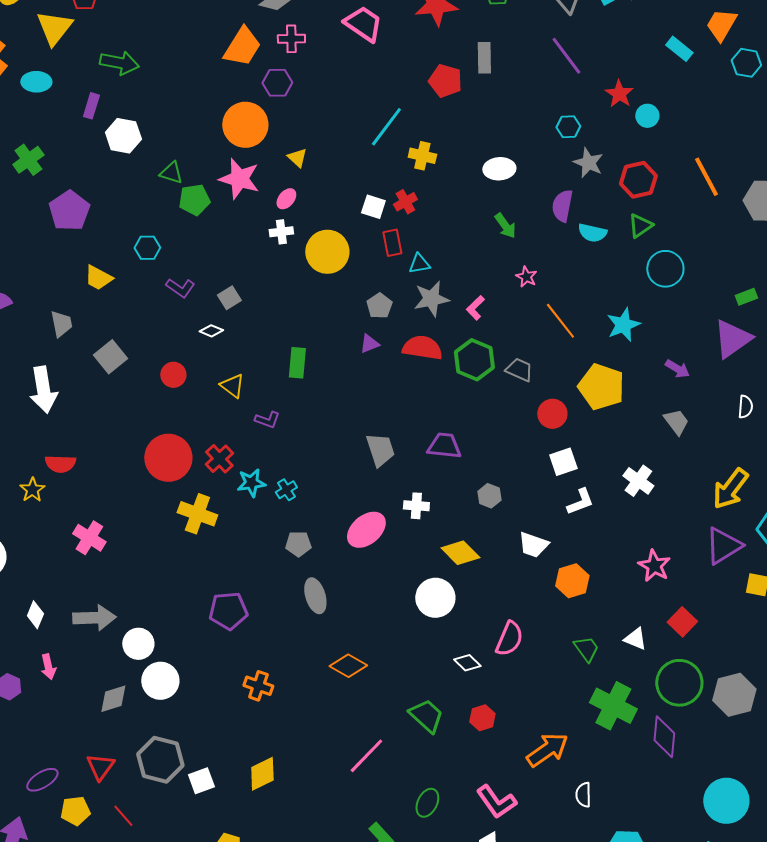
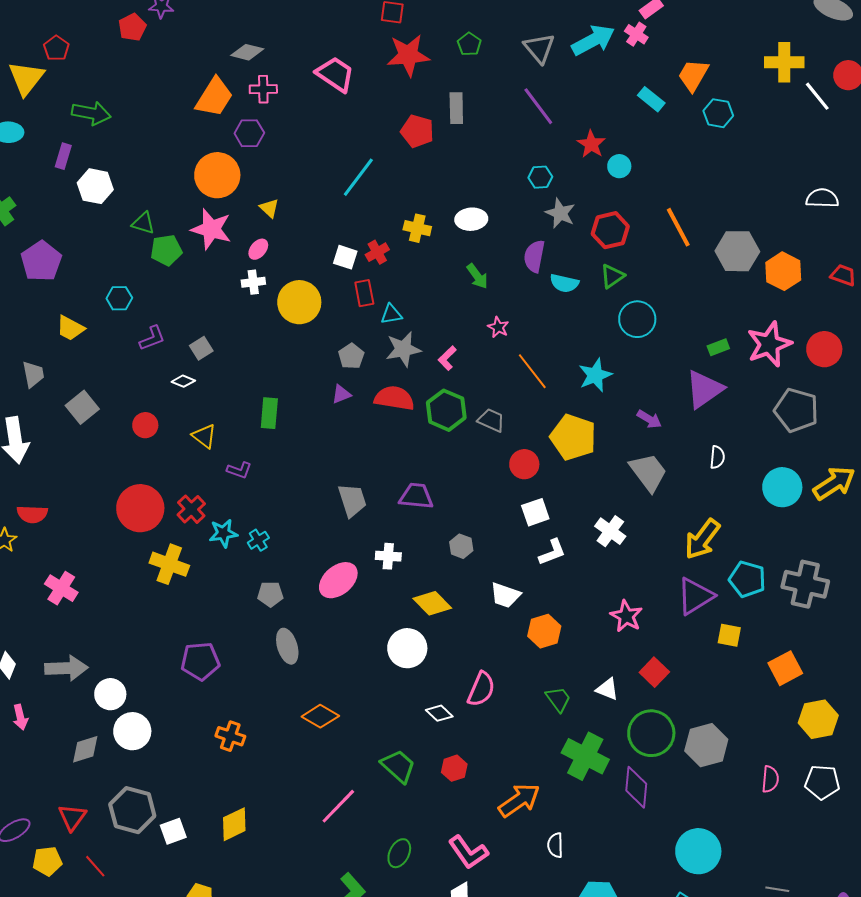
yellow cross: (422, 156) -> (417, 228), moved
purple L-shape: (180, 288) -> (152, 338), turned -56
gray trapezoid: (676, 422) -> (648, 472), size x1.5

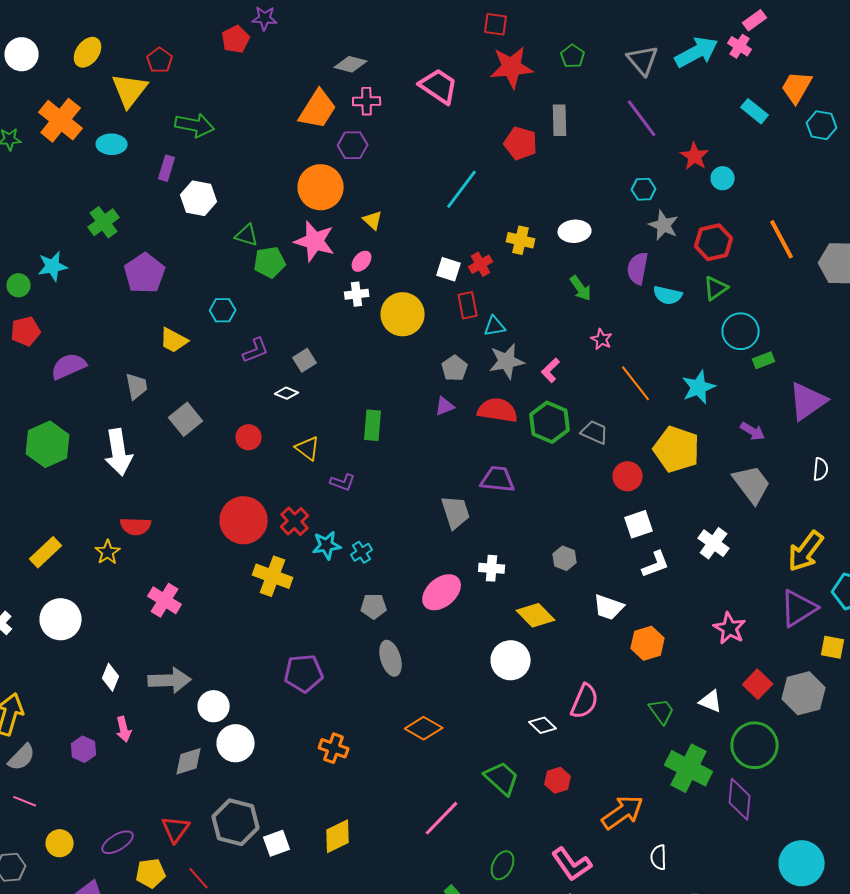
green rectangle: (718, 347) -> (764, 360), moved
purple trapezoid: (416, 496) -> (498, 479), moved
gray hexagon: (706, 745) -> (804, 693), moved

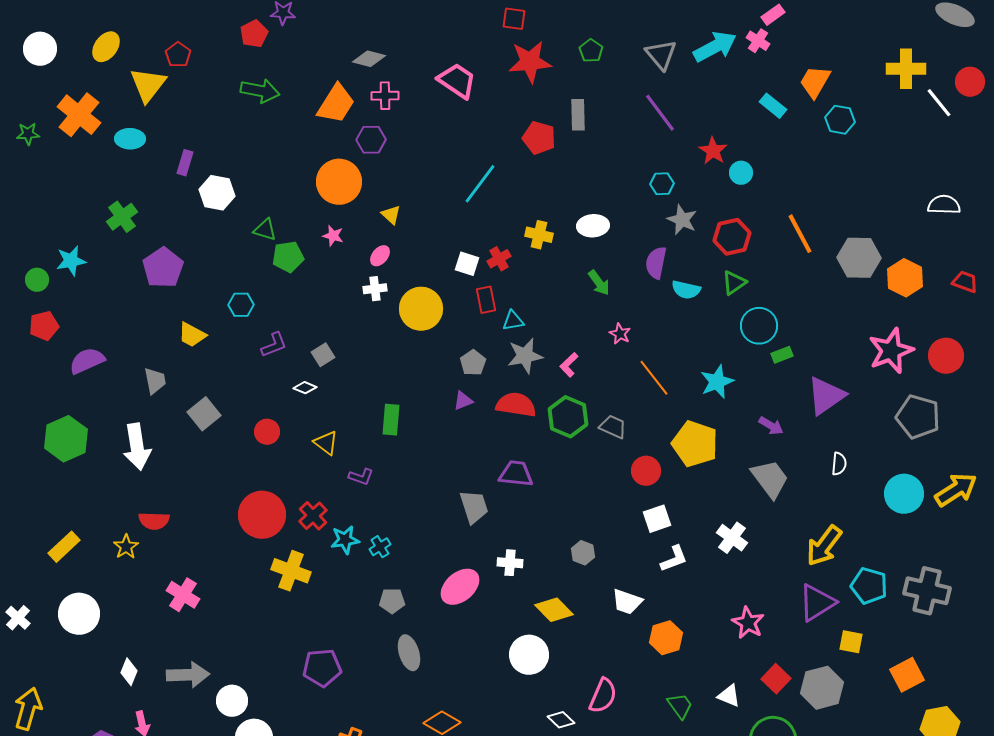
green arrow: (195, 125) -> (260, 91), moved
pink star: (315, 241) -> (333, 236), size x0.5

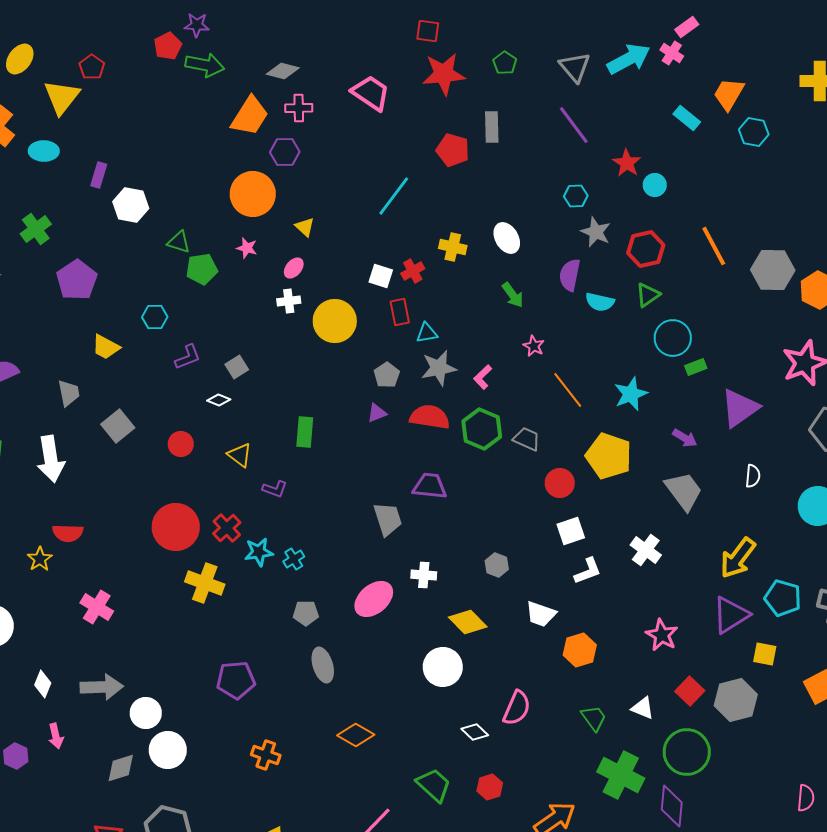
green arrow: (260, 91) -> (205, 65), moved
white ellipse: (593, 226) -> (507, 238), turned 64

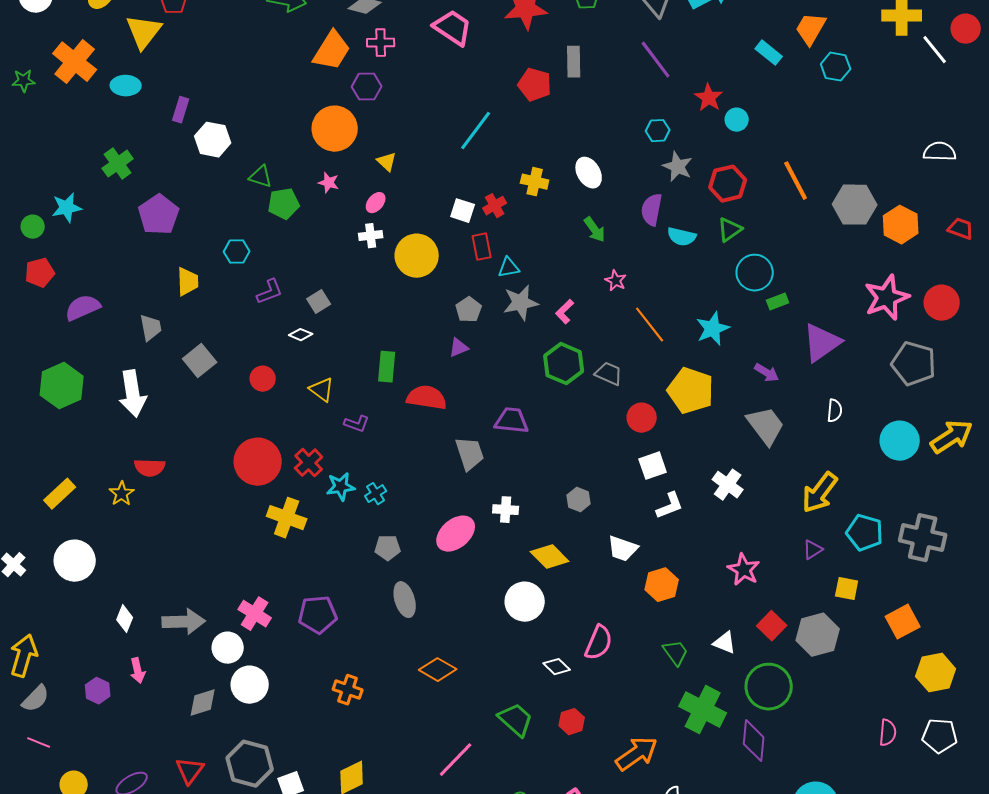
yellow trapezoid: (106, 347) -> (188, 282), turned -120
red semicircle: (430, 417) -> (427, 398), moved
pink cross: (97, 607) -> (255, 614), moved
purple triangle: (731, 615) -> (813, 550), size x0.5

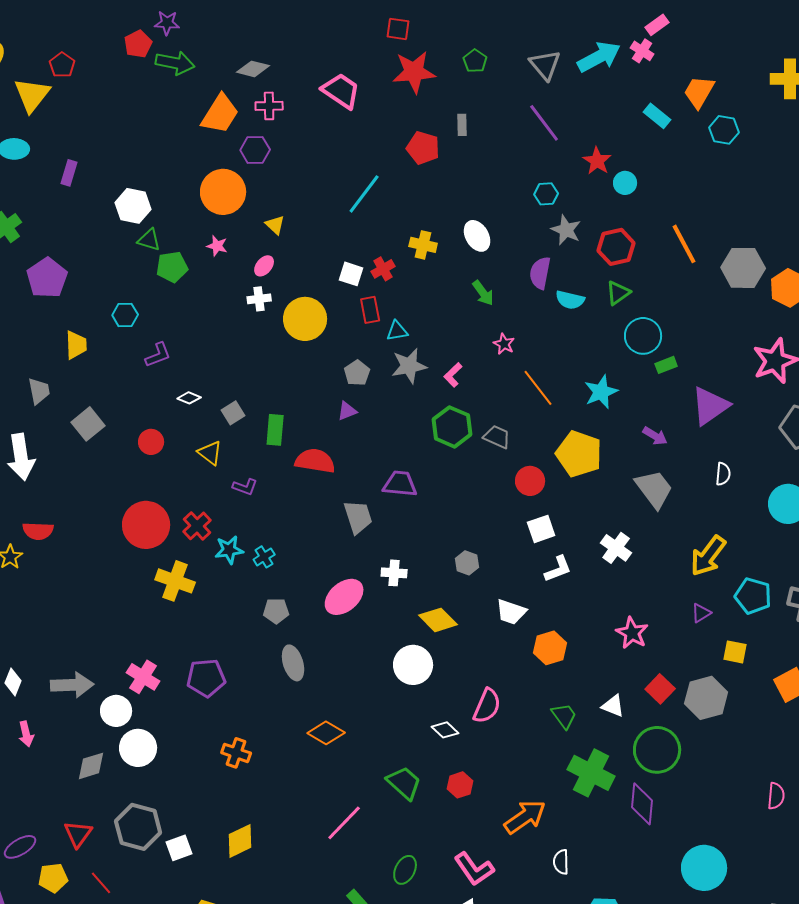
gray rectangle: (574, 62) -> (462, 125), size x0.7
white hexagon: (213, 140) -> (133, 206), moved
gray square: (319, 302) -> (233, 413), moved

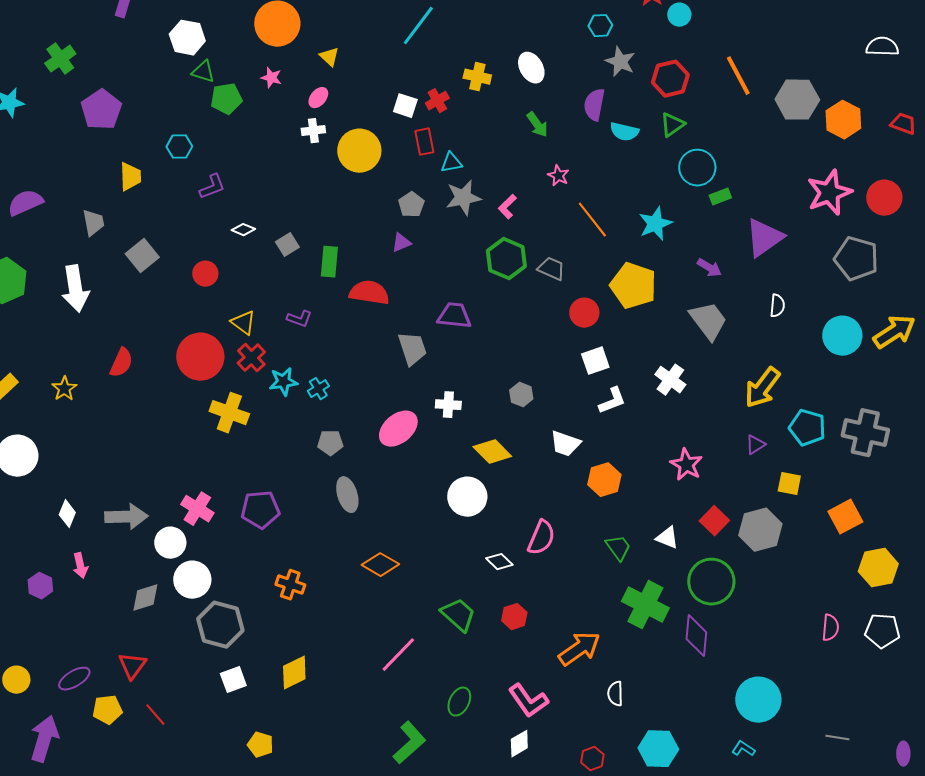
yellow triangle: (210, 453) -> (243, 323), moved
red semicircle: (38, 531) -> (121, 363), moved, turned -68
gray hexagon: (138, 827) -> (220, 625), moved

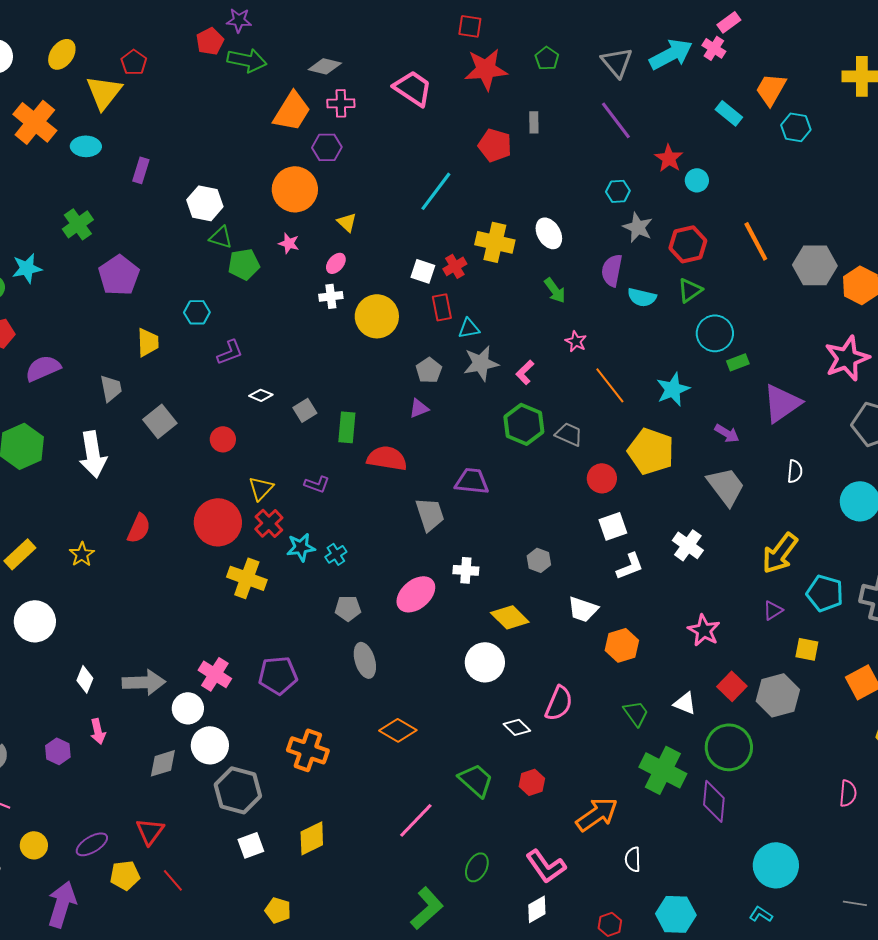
yellow cross: (477, 77) -> (495, 242), size x1.4
yellow triangle: (243, 323) -> (261, 488), turned 36
orange cross: (290, 585) -> (308, 750), size x1.4

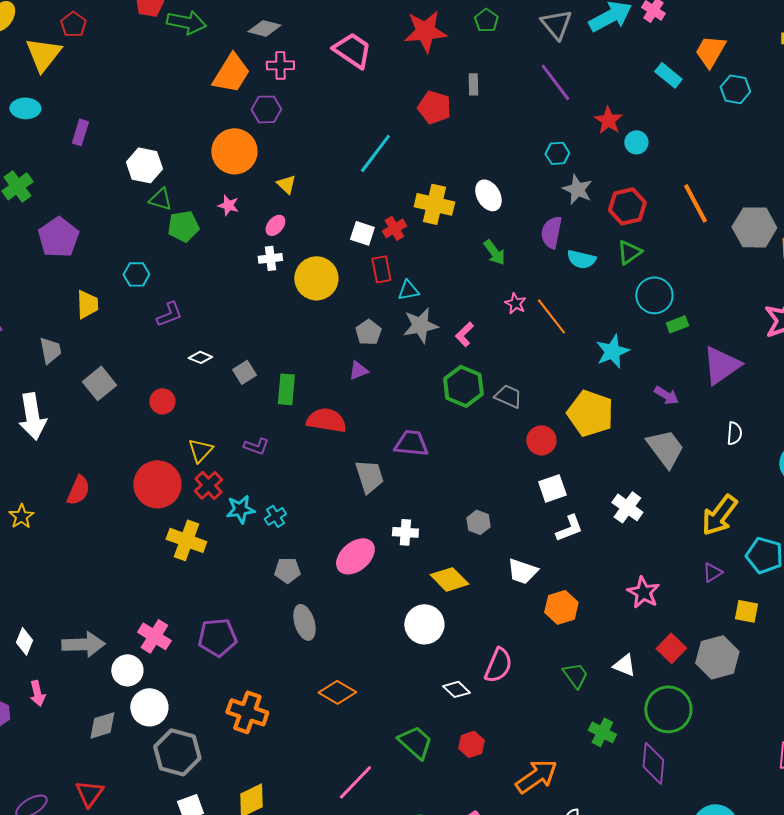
orange line: (610, 385) -> (551, 316), moved
green cross: (663, 770) -> (602, 732), size x0.6

